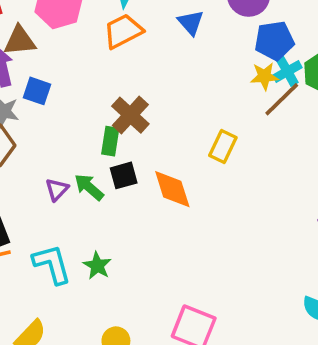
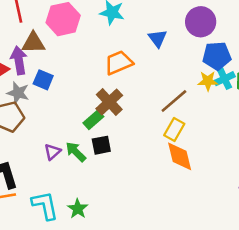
orange trapezoid: (123, 31) -> (119, 63), moved
brown line: (282, 99) -> (174, 101), moved
green rectangle: (110, 141) -> (93, 120), turned 36
orange diamond: (172, 189) -> (180, 156), moved

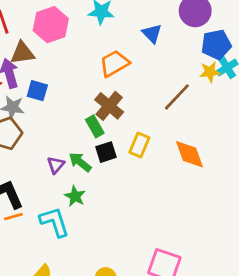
green rectangle: (93, 120) -> (95, 126), turned -72
yellow rectangle: (174, 129) -> (139, 145), moved
green star: (78, 209) -> (75, 196), moved

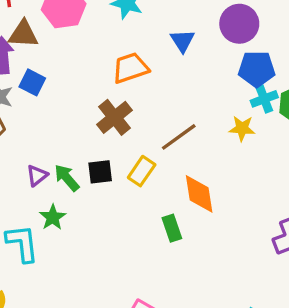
yellow star: (210, 72) -> (242, 128), moved
brown line: (177, 97) -> (179, 137), moved
green rectangle: (95, 126) -> (172, 228), moved

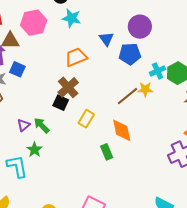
blue pentagon: (257, 69) -> (130, 54), moved
brown line: (179, 137) -> (127, 96), moved
black square: (100, 172) -> (61, 103), moved, turned 35

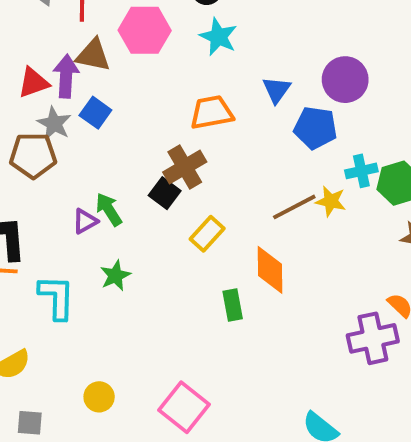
green arrow: (42, 125) -> (109, 209), moved
green star: (34, 150) -> (115, 276), moved

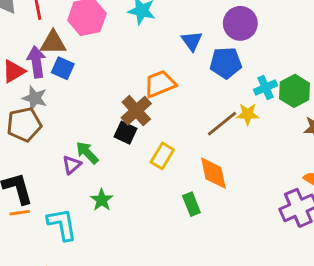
orange trapezoid: (212, 112) -> (160, 84), moved
blue square: (95, 113) -> (63, 68), moved

